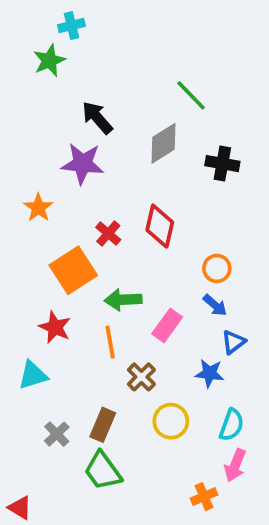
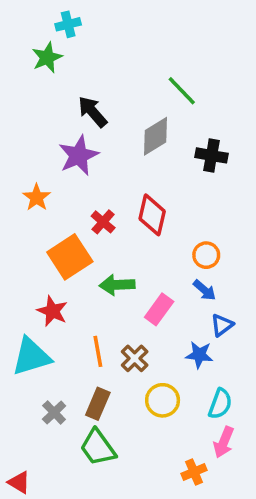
purple star: (82, 164) -> (79, 155), turned -30
orange line: (110, 342) -> (98, 351), moved
cyan triangle: (33, 375) -> (31, 357), size x1.4

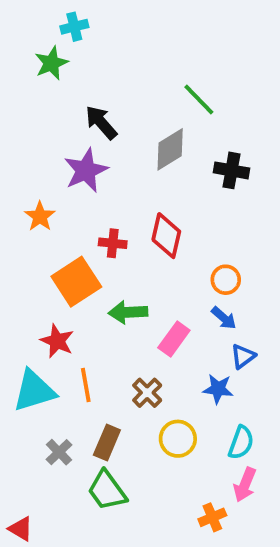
red cross: (103, 222) -> (113, 243), turned -35
orange line: (98, 351) -> (86, 385), moved

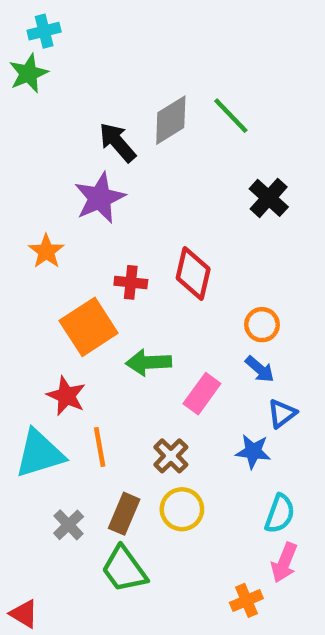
cyan cross: (74, 27) -> (44, 31), moved
green star: (51, 63) -> (28, 73), moved
gray diamond: (170, 149) -> (171, 120), moved
black cross: (231, 170) -> (269, 198), turned 32
yellow circle: (178, 439) -> (182, 509), moved

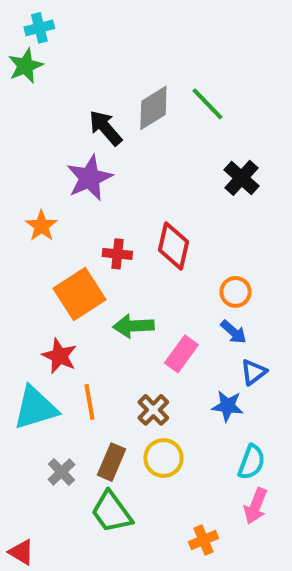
orange cross: (246, 600) -> (204, 540), moved

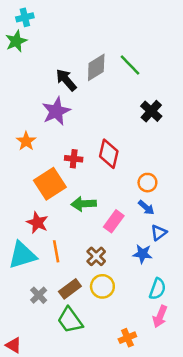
brown rectangle: (111, 462) -> (70, 289), turned 30

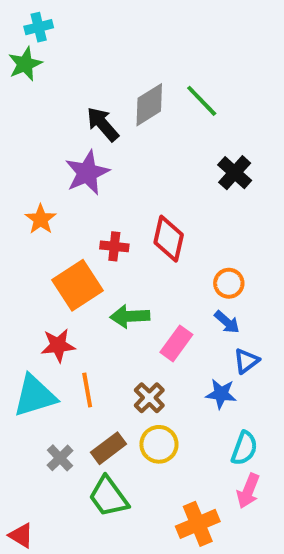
red star: (37, 223) -> (58, 345), turned -30
orange cross: (127, 338) -> (198, 524), size x1.5

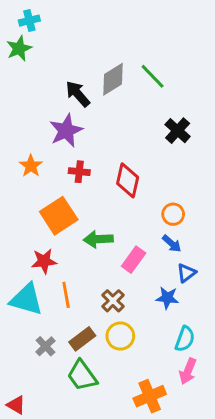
red cross: (114, 246) -> (79, 172), moved
cyan triangle: (35, 396) -> (26, 299), turned 33

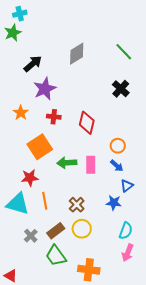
green line: (153, 76) -> (124, 52), moved
black arrow: (78, 94) -> (33, 64), moved, turned 90
pink rectangle: (134, 260) -> (91, 165), moved, turned -36
orange cross: (150, 396) -> (89, 270), moved, turned 30

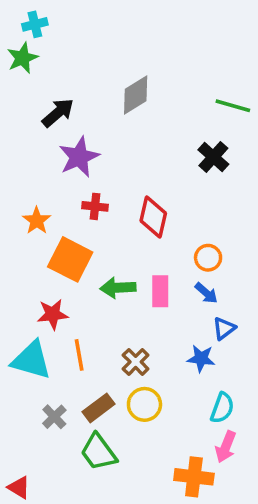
green line: (124, 52) -> (233, 106), moved, turned -30
orange star: (21, 113) -> (37, 221), moved
orange square: (40, 147) -> (70, 259), turned -30
orange cross: (89, 270) -> (194, 477), moved

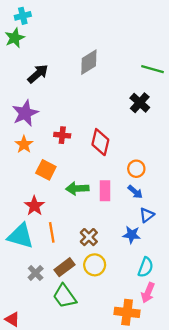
purple star: (79, 157) -> (25, 113), moved
orange square: (70, 259) -> (46, 170), size x0.7
red star: (53, 314) -> (34, 206), turned -30

